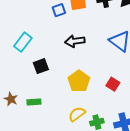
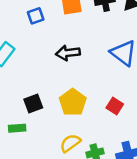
blue square: (59, 10) -> (36, 16), moved
black square: (41, 66) -> (33, 104), moved

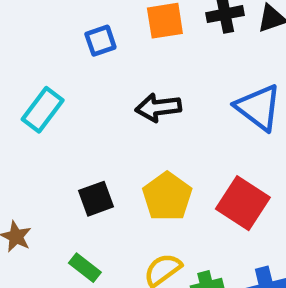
red square: (115, 106) -> (243, 203), size x1.6
green rectangle: (17, 128) -> (85, 268), moved, turned 42

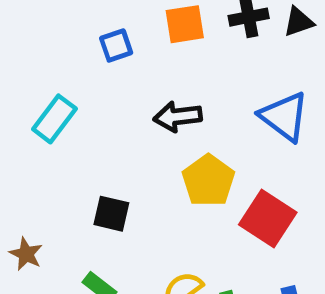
yellow pentagon: (167, 196) -> (208, 181), moved
black square: (96, 199) -> (111, 214), turned 33

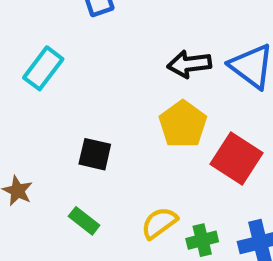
black arrow: (178, 117) -> (189, 64), moved

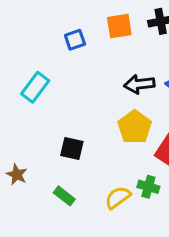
green cross: (202, 240) -> (148, 187), moved, turned 30

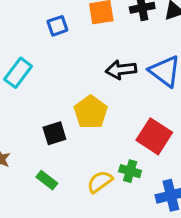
yellow pentagon: (135, 127) -> (91, 112), moved
black square: (72, 148) -> (54, 133), turned -30

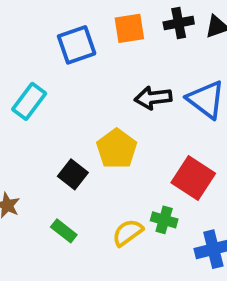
blue square: (57, 26) -> (77, 45), size x1.5
black square: (54, 133) -> (73, 174), turned -35

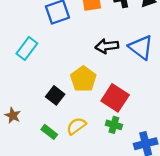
red square: (193, 178) -> (115, 98), moved
yellow semicircle: (128, 233) -> (76, 126), moved

